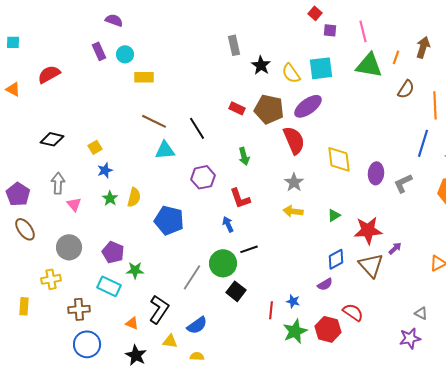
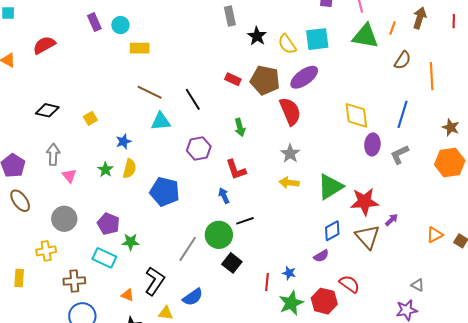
blue line: (423, 143) -> (403, 114), moved
yellow diamond: (339, 159) -> (356, 115), moved
blue star: (105, 170) -> (123, 141), moved
green triangle: (334, 215) -> (330, 187), size x2.0

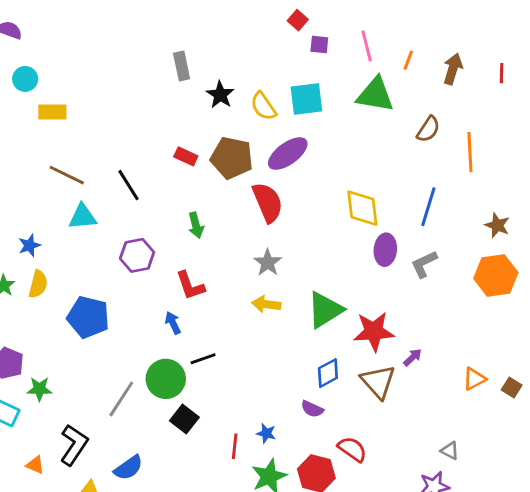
orange line: (393, 28) -> (408, 60), moved
purple semicircle: (321, 256) -> (312, 409), turned 56

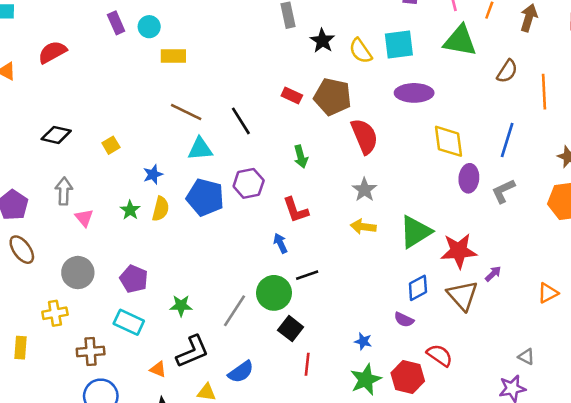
purple ellipse: (288, 154) -> (414, 93), moved, turned 36
blue pentagon: (88, 317) -> (205, 197), moved
green star: (39, 389) -> (181, 306), moved
black L-shape: (74, 445) -> (192, 352), turned 33
red line: (235, 446) -> (307, 364), moved

